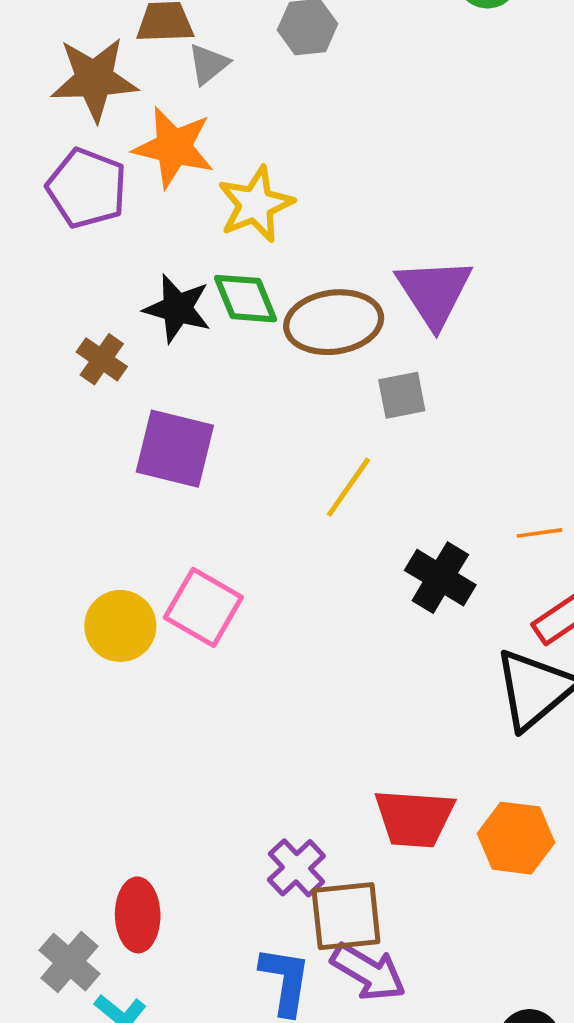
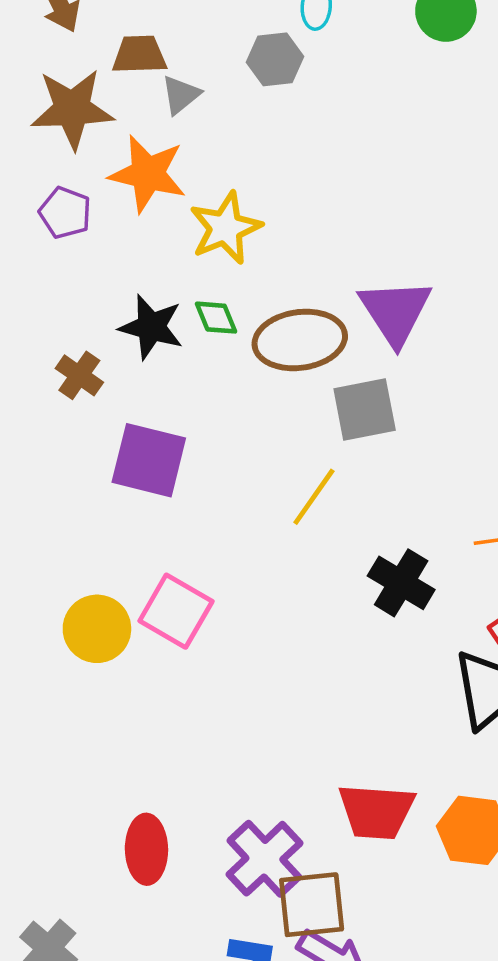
purple pentagon: (87, 188) -> (65, 213), size x0.7
green diamond: (246, 299) -> (216, 318), size x0.7
gray square: (402, 395) -> (365, 410), size x1.4
purple cross: (296, 868) -> (264, 859), size x1.4
red ellipse: (138, 915) -> (146, 849), moved

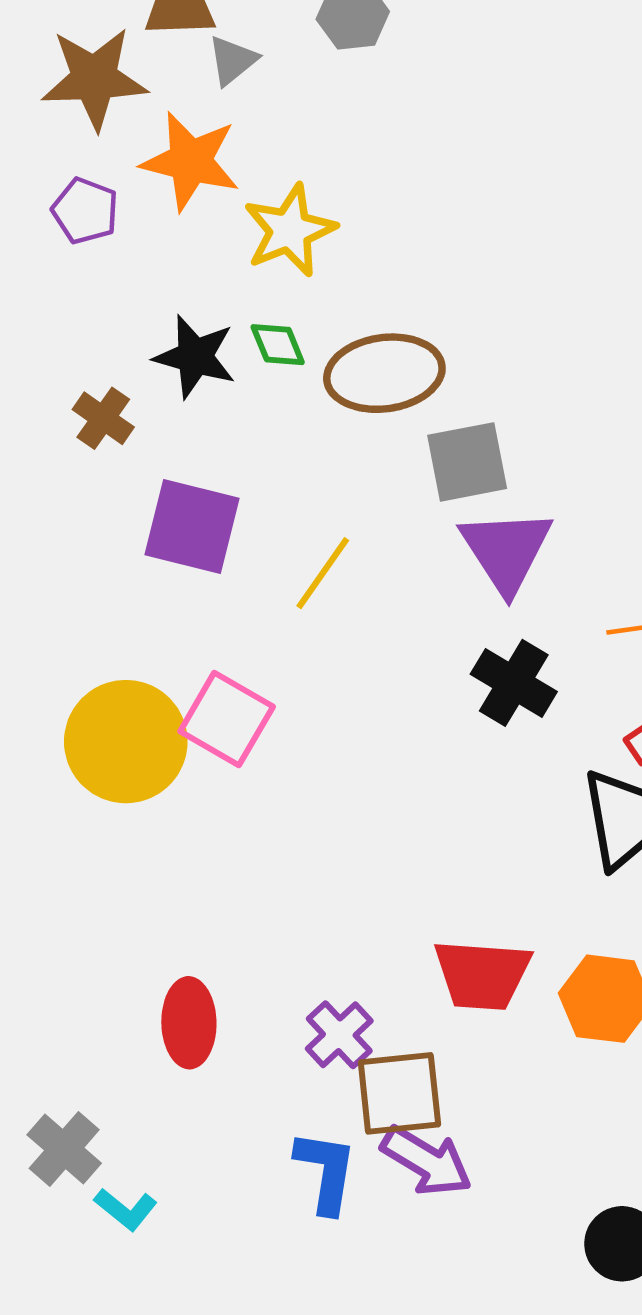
purple triangle: (395, 312) -> (506, 551), moved
yellow line: (314, 497) -> (323, 573), moved
yellow circle: (97, 629) -> (126, 742), size x1.4
purple cross: (264, 859) -> (339, 1035), size x0.7

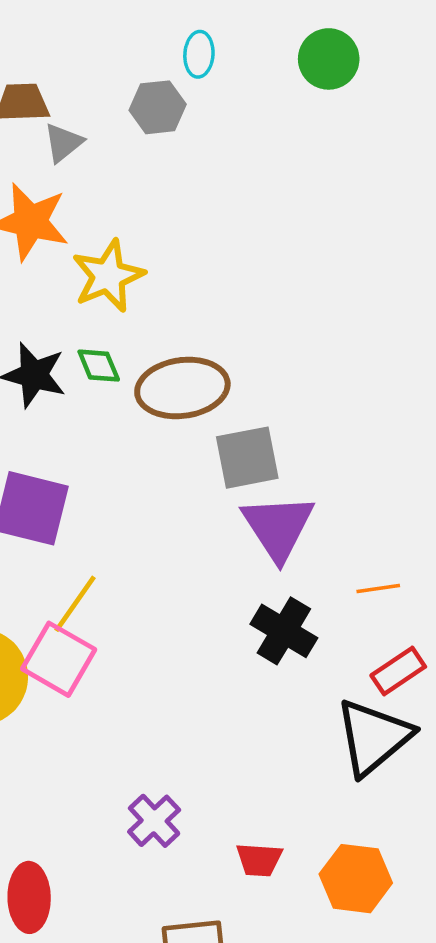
yellow line: (323, 573) -> (75, 604), moved
red trapezoid: (482, 975) -> (259, 860), size x0.6
purple cross: (339, 1035) -> (154, 821), moved

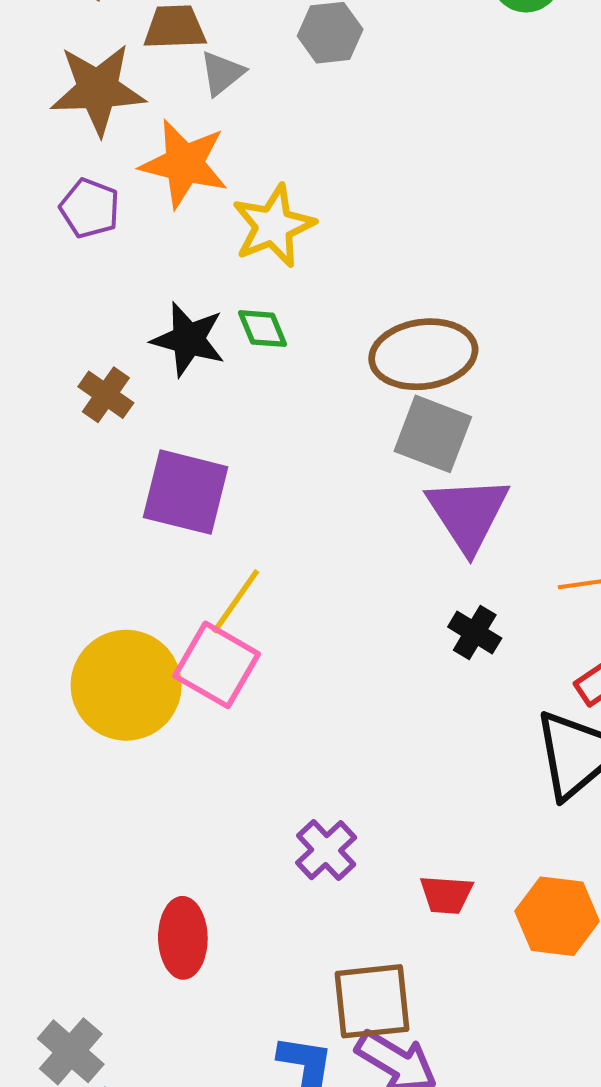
brown ellipse: (182, 388) -> (423, 354), moved
gray square: (247, 458) -> (433, 434), turned 32
black cross: (284, 631) -> (475, 633), size x0.7

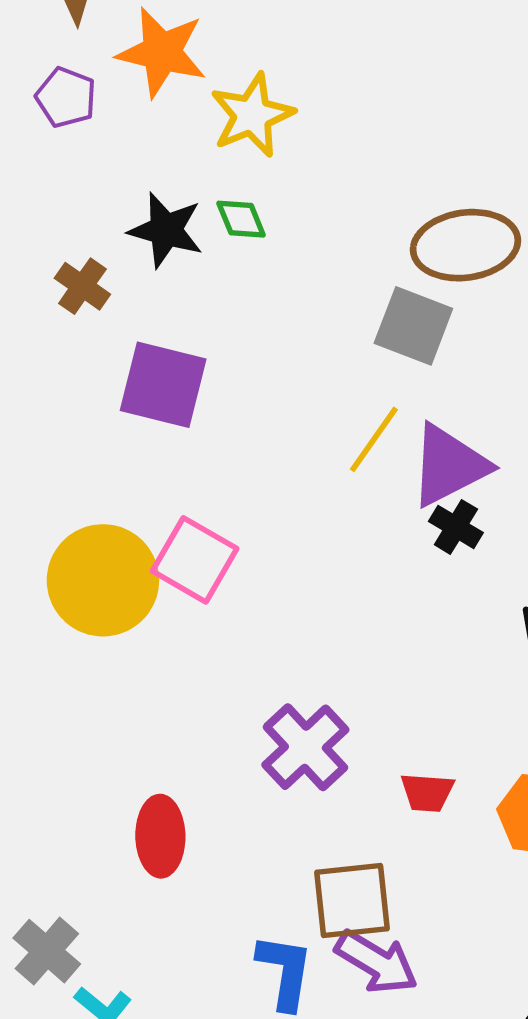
brown ellipse: (423, 354) -> (465, 245), moved
purple triangle: (468, 514) -> (449, 465), moved, turned 36
yellow line: (236, 601) -> (374, 439), moved
purple cross: (326, 850) -> (305, 747), size x1.4

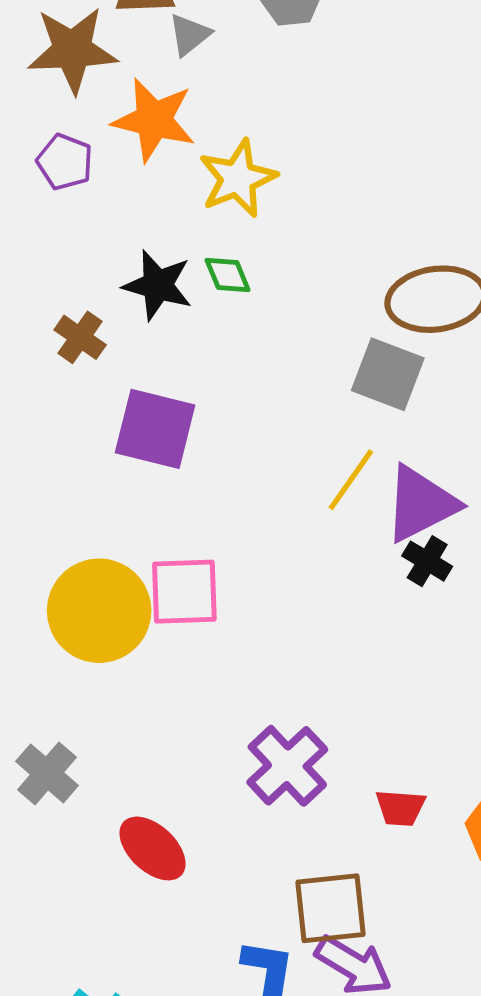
pink square: (195, 560) -> (184, 592), turned -32
red ellipse: (160, 836) -> (153, 848), turned -46
gray cross: (47, 951) -> (47, 773), moved

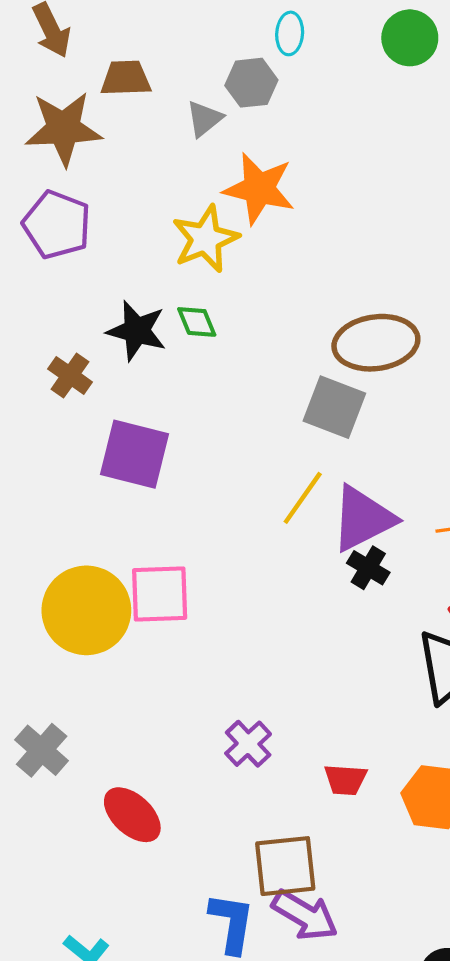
gray triangle: (189, 35) -> (204, 119), moved
orange star: (154, 120) -> (259, 189), moved
purple pentagon: (65, 162) -> (57, 225), size x1.4
purple cross: (287, 766) -> (248, 744), size x0.7

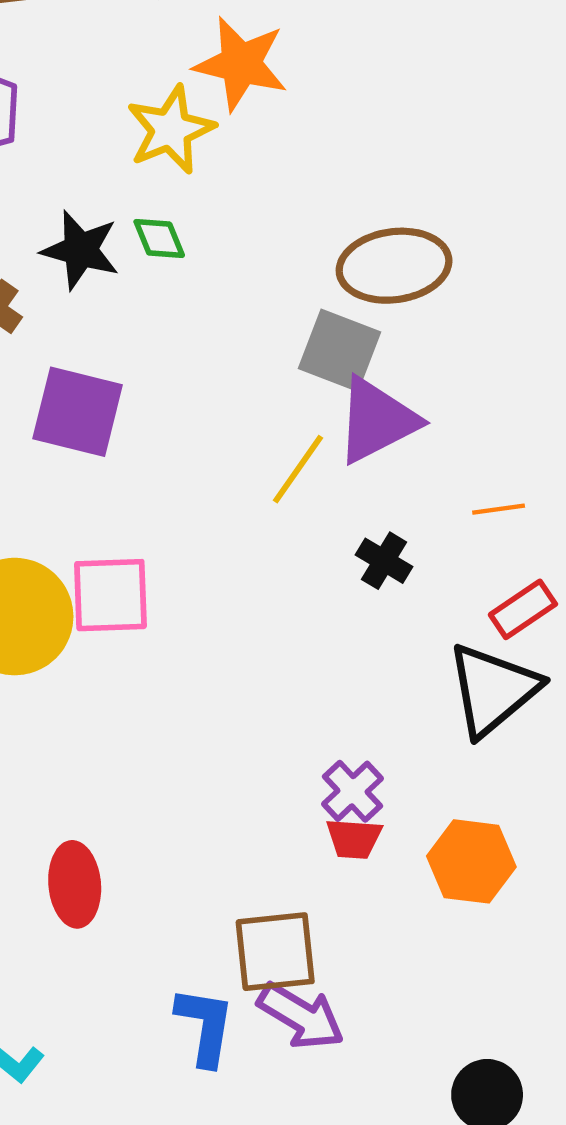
purple triangle: (363, 519) -> (377, 420), moved
purple cross: (248, 744) -> (352, 791), moved
red ellipse: (132, 815) -> (75, 884), turned 42

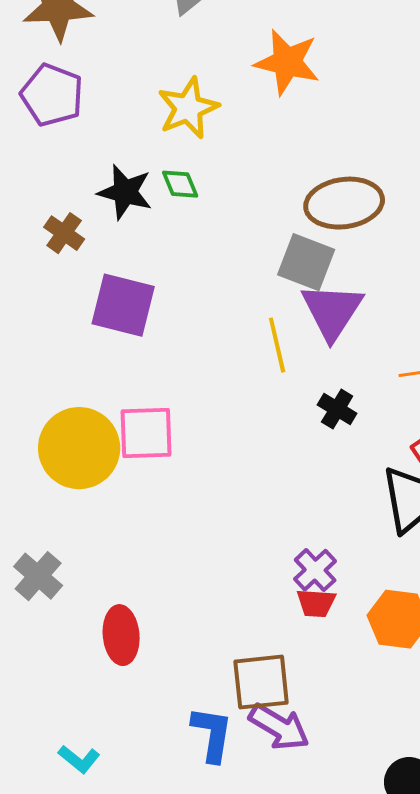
orange star: (241, 64) -> (287, 62), moved
purple triangle: (377, 420) -> (332, 311), turned -30
yellow line: (298, 469) -> (277, 345), turned -48

